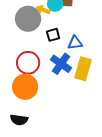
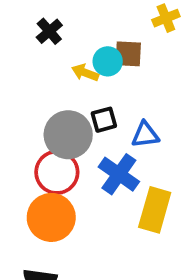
gray circle: (28, 19) -> (68, 135), moved
yellow rectangle: (83, 69) -> (155, 210), moved

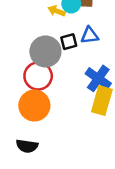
blue triangle: (145, 135) -> (90, 35), moved
blue cross: (119, 174) -> (98, 78), moved

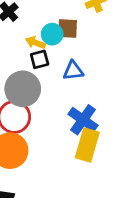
black square: (69, 42) -> (40, 59), moved

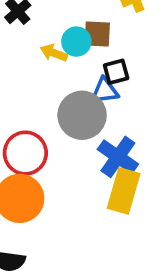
black square: (40, 59) -> (116, 72), moved
gray circle: (23, 89) -> (82, 115), moved

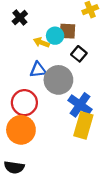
black square: (116, 72) -> (79, 54), turned -35
blue triangle: (105, 91) -> (38, 70), moved

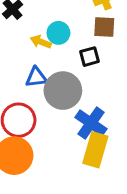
brown square: (68, 31) -> (104, 27), moved
black square: (79, 54) -> (89, 57), turned 35

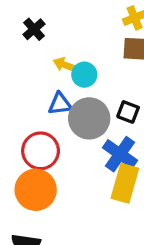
cyan circle: (58, 33) -> (84, 75), moved
black square: (89, 57) -> (128, 112), moved, turned 36

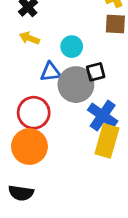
yellow arrow: (65, 65) -> (29, 38), moved
black square: (128, 112) -> (96, 72), moved, turned -36

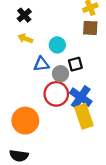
gray circle: (76, 85) -> (60, 74), size x0.6
red circle: (34, 113) -> (56, 94), moved
yellow rectangle: (107, 141) -> (84, 116), turned -35

